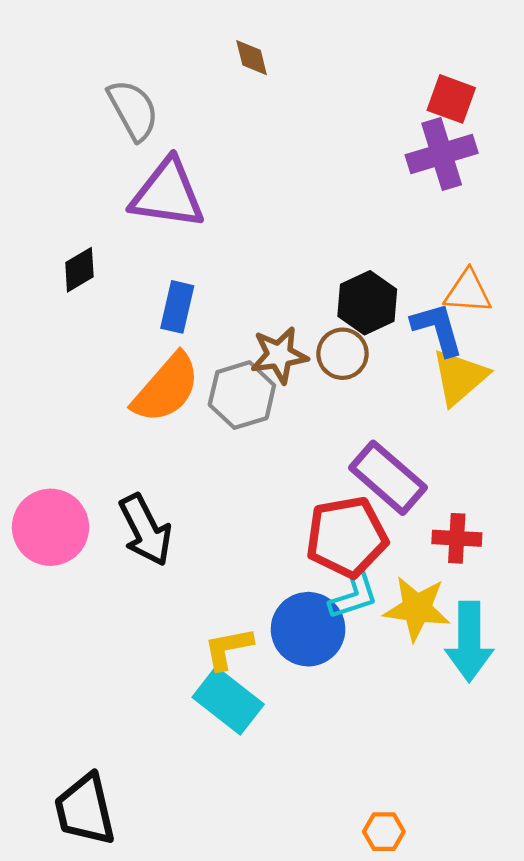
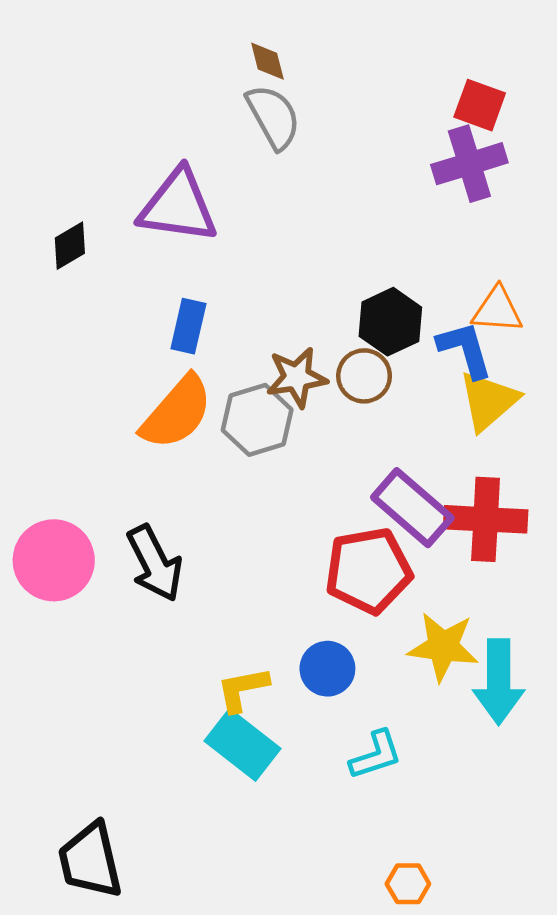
gray semicircle: (133, 110) -> (273, 117), moved
black diamond: (79, 270) -> (70, 246), moved
red cross: (457, 538) -> (486, 519), moved, size x1.6
cyan L-shape: (354, 596) -> (376, 755), moved
blue circle: (308, 629) -> (327, 669), size x0.7

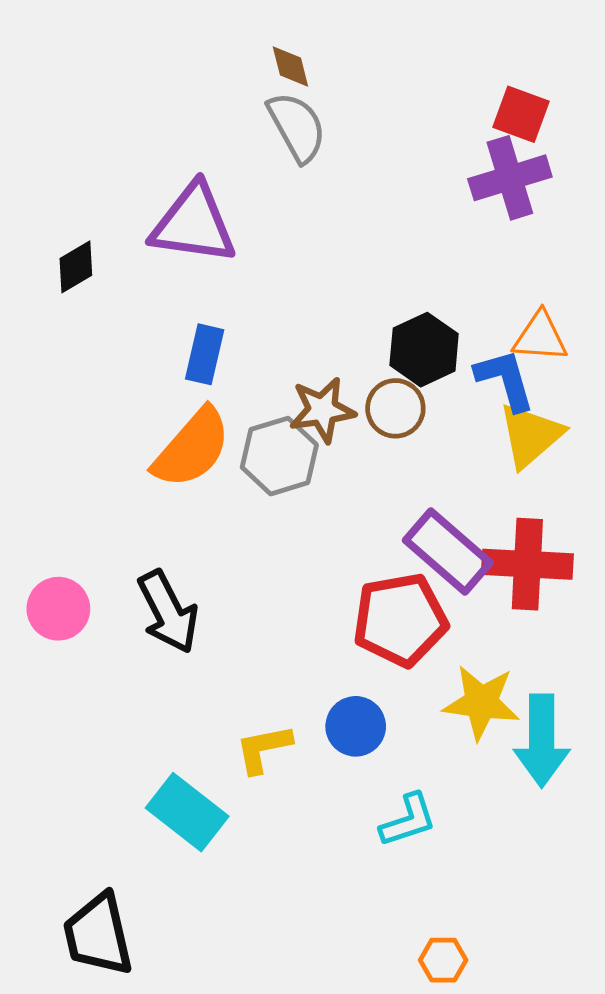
pink circle: (54, 560) -> (58, 609), size x0.7
cyan rectangle: (243, 745) -> (187, 812), moved

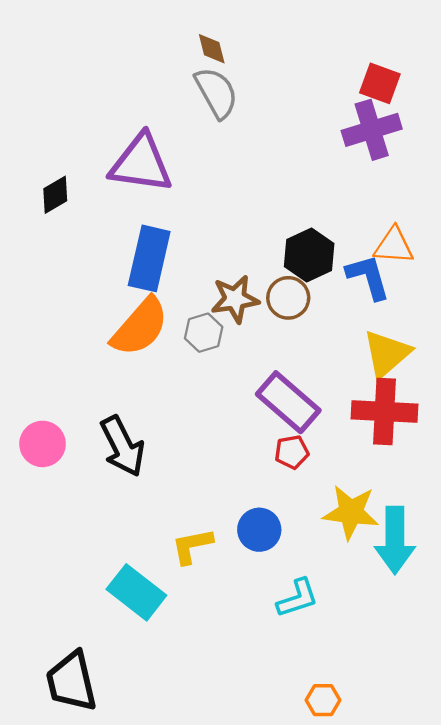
blue rectangle: (205, 354) -> (149, 258), size x1.5
yellow triangle: (531, 435) -> (387, 354), moved
gray hexagon: (279, 456) -> (204, 333), size x0.7
purple rectangle: (448, 551) -> (288, 402), moved
red pentagon: (400, 620) -> (292, 452), size x0.5

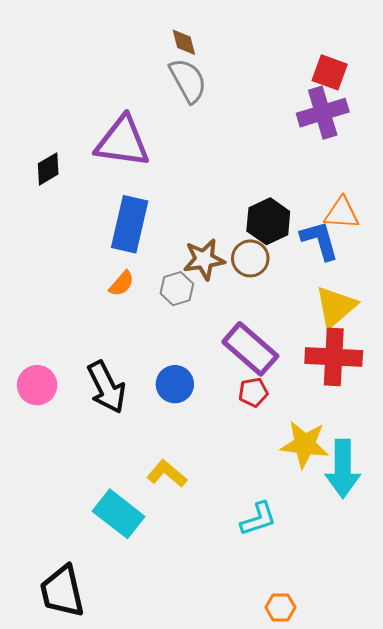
orange semicircle: (140, 327) -> (122, 284), size x0.5
blue circle: (259, 530) -> (175, 384), moved
yellow L-shape: (192, 546) -> (167, 474), turned 51

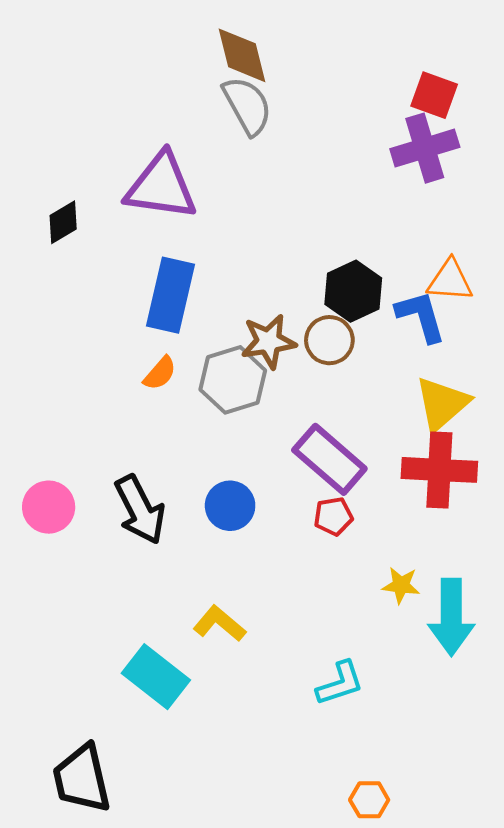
brown diamond: (184, 42) -> (242, 55), size x1.6
gray hexagon: (177, 289) -> (233, 380), size x1.5
yellow star: (305, 444) -> (401, 585), size x0.6

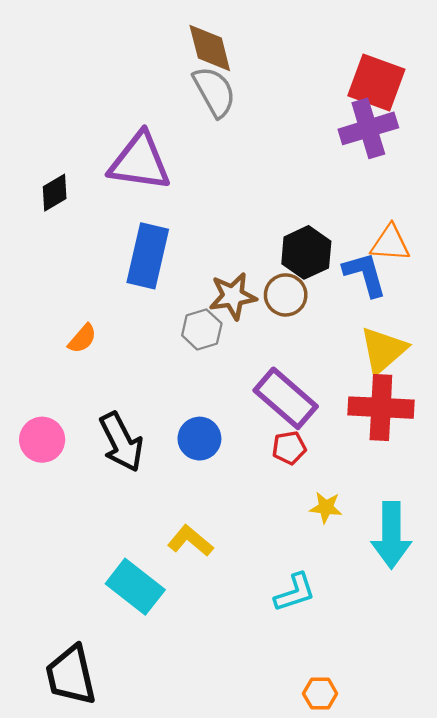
red square: (434, 95) -> (376, 82), size x1.4
orange semicircle: (160, 373) -> (82, 339), moved
gray hexagon: (233, 380) -> (202, 329), size x0.7
yellow star: (401, 585) -> (326, 507), moved

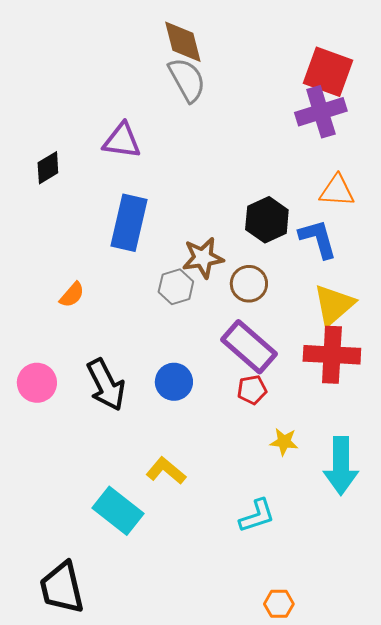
purple triangle: (140, 162) -> (122, 141), size x0.7
orange triangle: (390, 243) -> (337, 191), moved
brown circle: (286, 295) -> (249, 284), moved

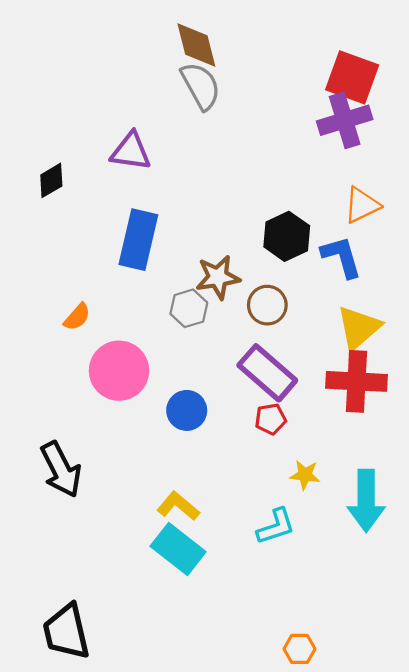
orange triangle: (337, 191) -> (362, 205), turned -30
pink circle: (37, 383) -> (119, 371), moved, size x1.4
black arrow: (106, 385) -> (61, 470), moved
cyan rectangle: (118, 511) -> (178, 549), moved
cyan L-shape: (257, 516) -> (276, 526), moved

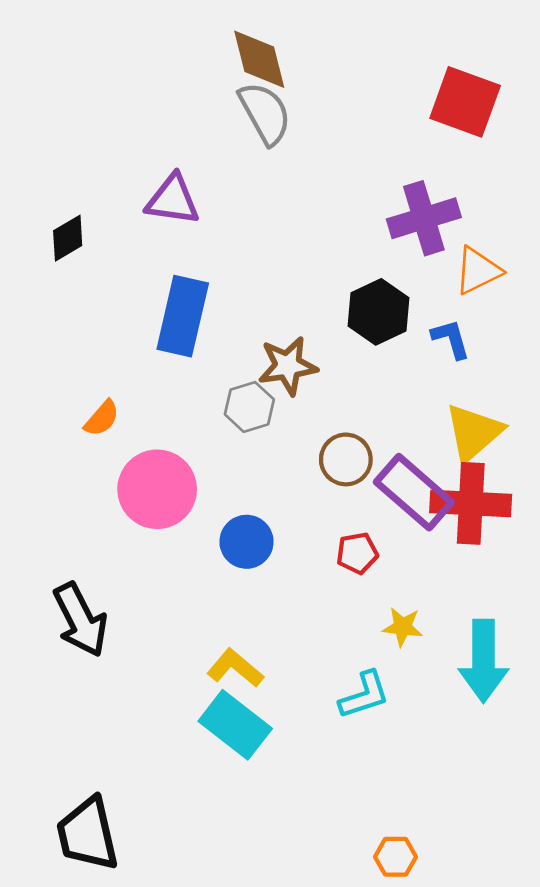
purple cross: (345, 120) -> (424, 218), moved
blue L-shape: (341, 257) -> (451, 339), size x0.7
brown circle: (267, 305) -> (346, 459), moved
purple rectangle: (267, 373) -> (414, 492), moved

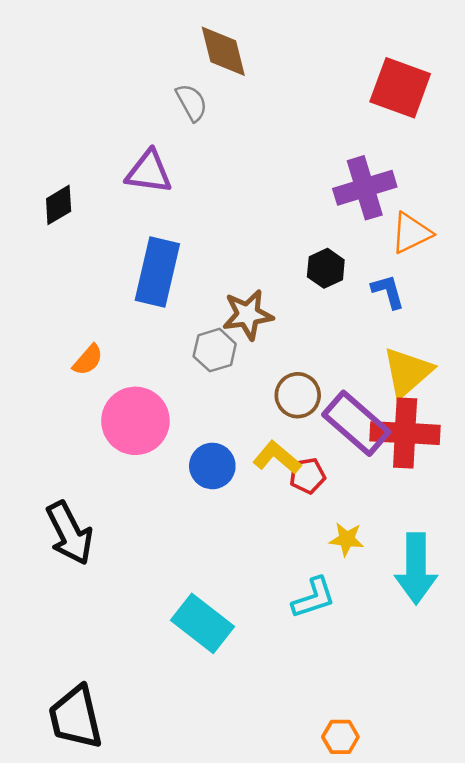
gray semicircle: (265, 113) -> (192, 102), moved, size x0.7
black hexagon: (378, 312) -> (326, 268), size x0.7
yellow L-shape: (235, 668) -> (277, 457), moved

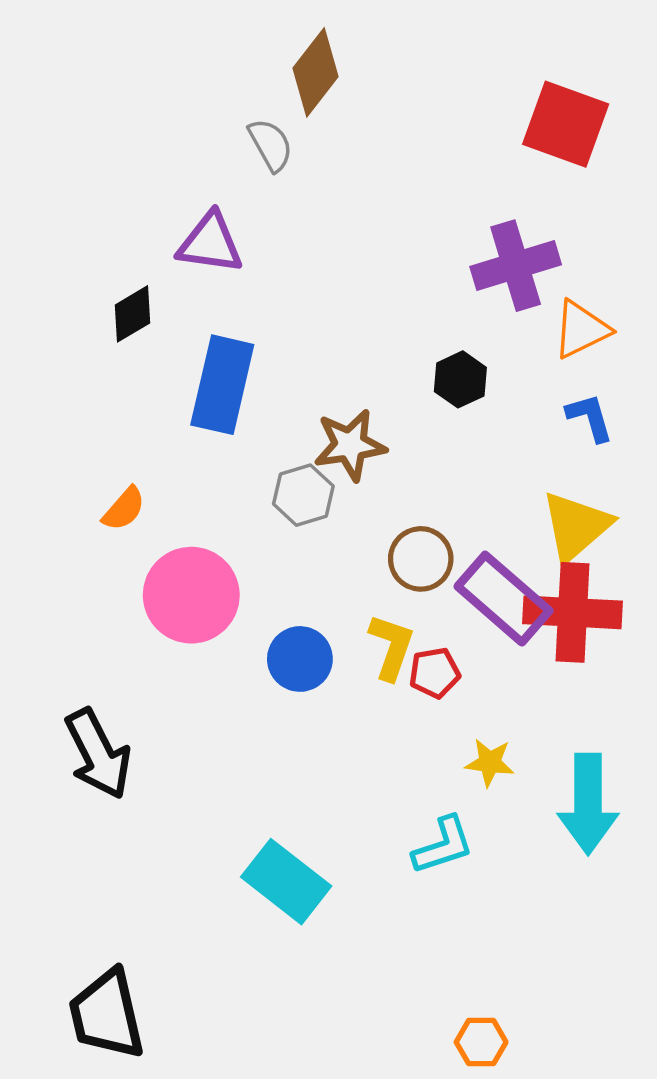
brown diamond: (223, 51) -> (315, 72), turned 52
black diamond: (59, 205) -> (133, 314), moved
blue L-shape: (388, 292) -> (590, 417), moved
yellow L-shape: (277, 457) -> (391, 647), turned 69

